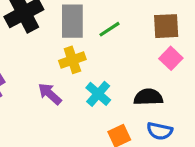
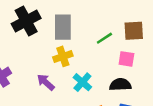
green line: (110, 29) -> (104, 38), moved
pink square: (171, 58) -> (126, 59), moved, turned -35

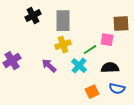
black cross: (26, 21) -> (33, 16), size x0.7
green line: (104, 38) -> (90, 50), moved
pink square: (126, 59) -> (107, 40), moved

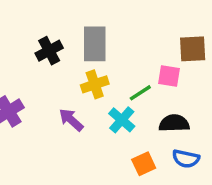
black cross: (33, 16) -> (49, 51), moved

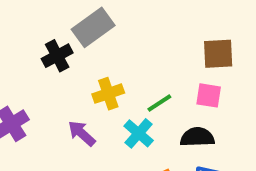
gray rectangle: (95, 44) -> (93, 27), moved, turned 54
pink square: (169, 76) -> (209, 95), moved

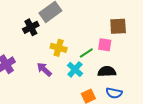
yellow cross: (108, 94) -> (59, 48), turned 35
pink square: (209, 95) -> (105, 45), moved

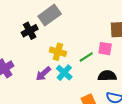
purple arrow: (44, 69) -> (43, 74), turned -84
cyan cross: (75, 69) -> (64, 73), moved

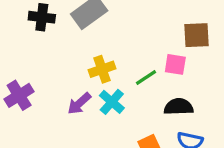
black cross: (30, 31) -> (42, 17), moved, turned 35
yellow cross: (58, 52) -> (102, 69), turned -35

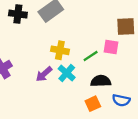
yellow cross: (102, 69) -> (60, 50), turned 30
black semicircle: (179, 107) -> (101, 81), moved

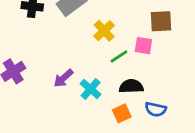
yellow cross: (60, 50) -> (104, 31), moved, turned 36
cyan cross: (67, 73) -> (91, 89), moved

